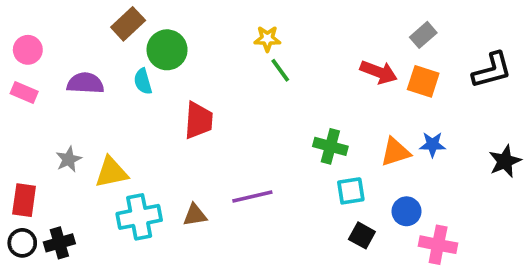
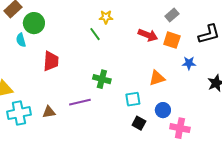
yellow star: (267, 39) -> (106, 17), moved
blue star: (432, 144) -> (189, 63), moved
green cross: (330, 146) -> (102, 79), moved

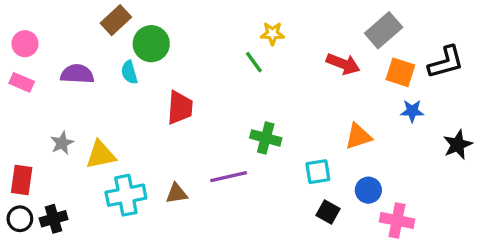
gray rectangle: (172, 15) -> (384, 30), size x1.5
orange square: (172, 40) -> (400, 72), moved

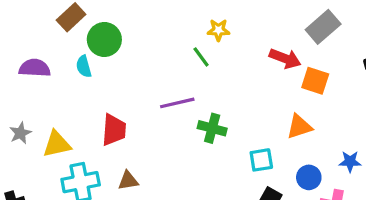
orange square: (400, 72) -> (315, 81), moved
red trapezoid: (180, 108) -> (114, 130), moved
blue star: (412, 111) -> (350, 162), moved
purple line: (229, 177) -> (177, 103), moved

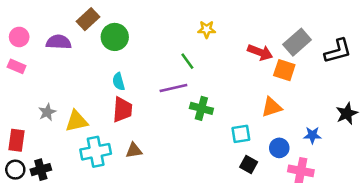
gray rectangle: (323, 27) -> (297, 42), moved
green line: (201, 57) -> (187, 61), moved
cyan semicircle: (84, 66) -> (119, 82), moved
purple semicircle: (35, 68) -> (59, 42), moved

